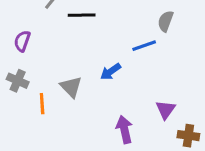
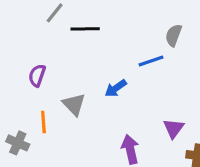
purple semicircle: (22, 41) -> (37, 75), moved
gray cross: (18, 81) -> (18, 143), moved

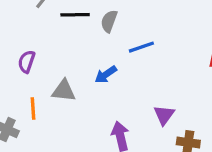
gray semicircle: (174, 35) -> (109, 21), moved
gray triangle: (74, 104) -> (64, 91), turned -40

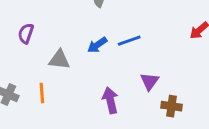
blue line: (141, 47) -> (129, 41), moved
orange line: (33, 109) -> (42, 93), moved

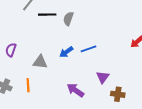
purple semicircle: (26, 33) -> (11, 50), moved
purple arrow: (110, 100) -> (75, 90), turned -42

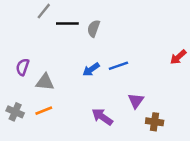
gray triangle: (40, 62) -> (45, 82), moved
orange line: (28, 85) -> (44, 111), turned 72

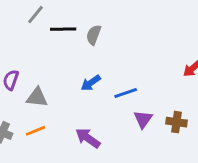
blue line: (118, 66) -> (126, 93), moved
purple arrow: (102, 117) -> (88, 138), moved
brown cross: (155, 122) -> (176, 122), moved

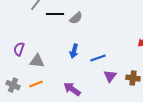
gray semicircle: (94, 35) -> (76, 18), turned -152
blue arrow: (91, 83) -> (74, 51), turned -40

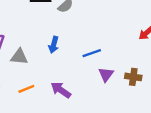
blue arrow: (74, 51) -> (54, 45), moved
orange line: (36, 84) -> (26, 89), moved

